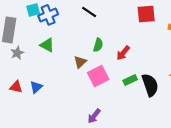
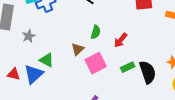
green triangle: (47, 45) -> (47, 60), moved
gray star: (17, 53) -> (29, 36), moved
blue triangle: (36, 87) -> (34, 74), size x1.5

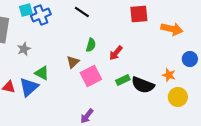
black semicircle: (148, 72) -> (143, 85), turned 130

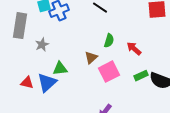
red arrow: (116, 53) -> (134, 49), turned 91
green triangle: (42, 73) -> (60, 69), turned -35

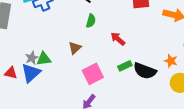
green semicircle: (109, 41) -> (91, 21), moved
gray star: (42, 45) -> (32, 58), moved
pink square: (109, 72) -> (93, 74), moved

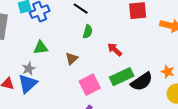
green triangle: (44, 59) -> (41, 48), moved
green rectangle: (125, 66) -> (122, 77), size x1.6
black semicircle: (145, 71) -> (142, 82), turned -55

